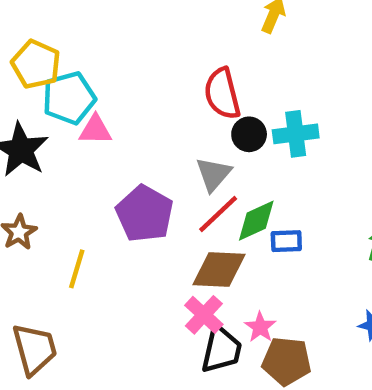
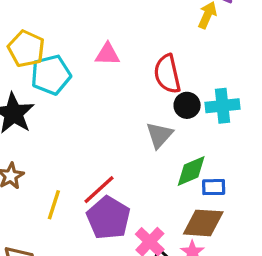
pink triangle: (95, 130) -> (107, 54), moved
purple pentagon: (145, 214) -> (108, 218), moved
red line: (218, 214) -> (99, 190), moved
brown diamond: (219, 269) -> (203, 223), moved

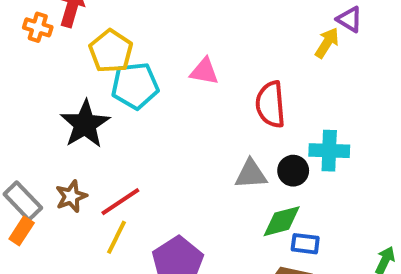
black circle: (187, 105) -> (293, 171), moved
gray triangle: (159, 135) -> (251, 174), turned 36
red line: (99, 190) -> (120, 202), moved

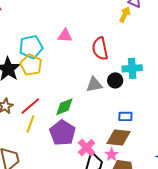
yellow pentagon: (111, 51) -> (31, 65), moved
green diamond: (282, 221) -> (64, 107), moved

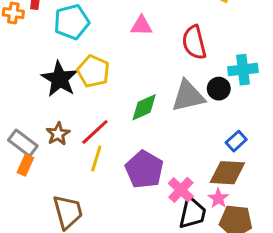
cyan pentagon: (31, 47) -> (72, 22), moved
gray triangle: (94, 85) -> (188, 96), size x1.4
green diamond: (64, 107) -> (144, 107), moved
blue rectangle: (125, 116) -> (236, 141), turned -40

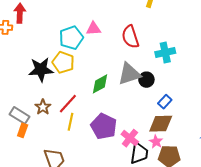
cyan pentagon: (72, 22) -> (71, 38), moved
black star: (60, 79) -> (41, 70), turned -30
black circle: (219, 89) -> (146, 80), moved

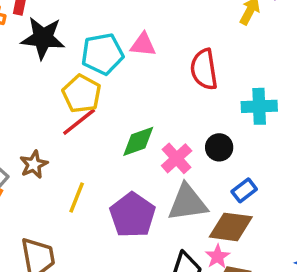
black star: (41, 70) -> (43, 38), moved
gray triangle: (129, 74) -> (187, 203), moved
red line: (68, 104) -> (79, 122), moved
pink cross: (130, 138) -> (177, 158), moved

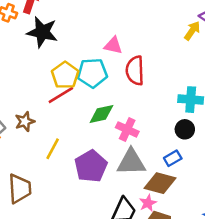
cyan pentagon: (102, 54) -> (92, 73), moved
red semicircle: (204, 69) -> (135, 71), moved
black circle: (219, 147) -> (185, 129), moved
pink cross: (177, 158) -> (127, 129), turned -30

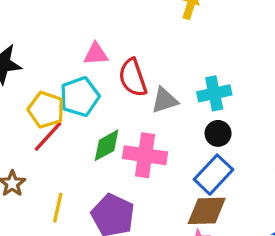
pink cross: (127, 129) -> (145, 155), size x1.4
blue rectangle: (173, 158) -> (214, 175), size x1.6
gray triangle: (131, 162) -> (165, 100), moved, size x0.7

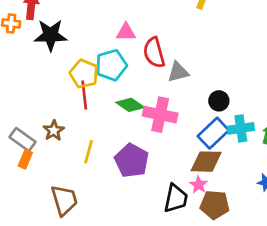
cyan cross: (214, 93) -> (241, 128), moved
red line: (48, 136) -> (84, 95), turned -52
green diamond: (107, 145) -> (130, 105), turned 60

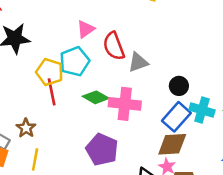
pink triangle: (126, 32) -> (86, 29), turned -30
cyan cross: (241, 128) -> (202, 110), turned 30
yellow line: (89, 152) -> (35, 160), moved

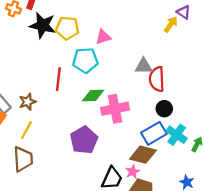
red semicircle: (114, 46) -> (157, 79), moved
gray triangle: (138, 62) -> (143, 66), moved
yellow pentagon: (50, 72) -> (67, 28), moved, turned -30
green diamond: (96, 97) -> (93, 95), turned -50
pink cross: (125, 104) -> (115, 109), turned -36

